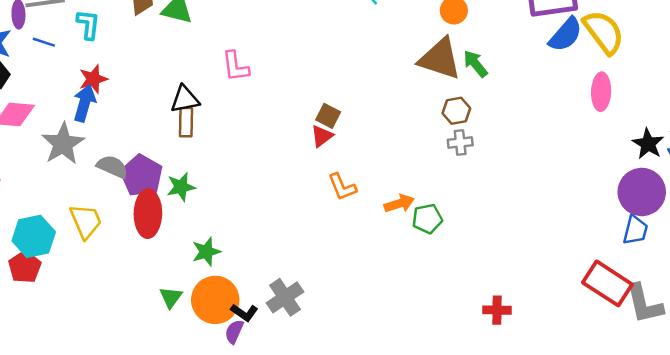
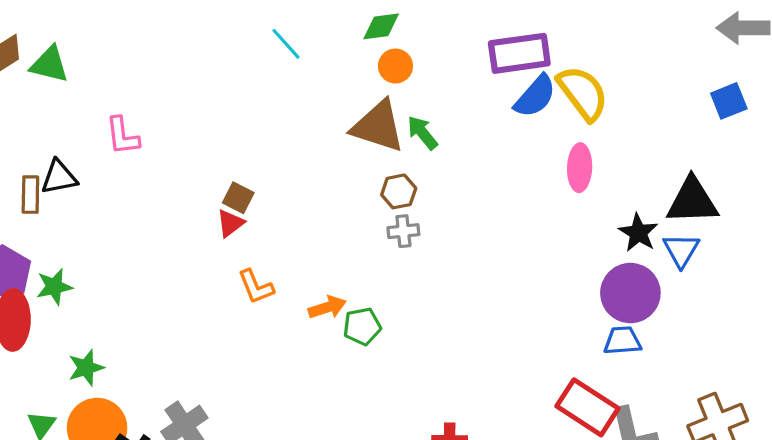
brown rectangle: (186, 122) -> (30, 195), moved
blue trapezoid: (635, 230) -> (622, 341), turned -108

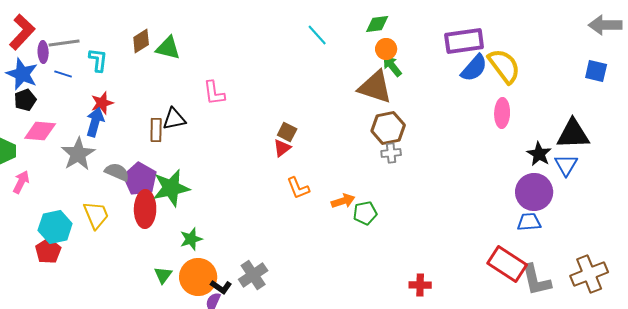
blue square: (729, 101) -> (596, 71), turned 35
green arrow: (422, 133) -> (392, 66), moved
brown hexagon: (399, 191) -> (388, 128), size x1.5
green star: (54, 287) -> (171, 188), size x1.6

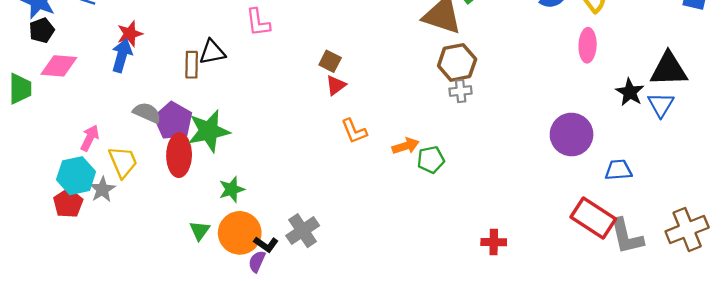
brown square: (287, 132) -> (330, 61), moved
gray star: (78, 154) -> (102, 189), moved, size x0.7
pink arrow: (21, 182) -> (90, 138), moved
purple circle: (534, 192) -> (572, 134), moved

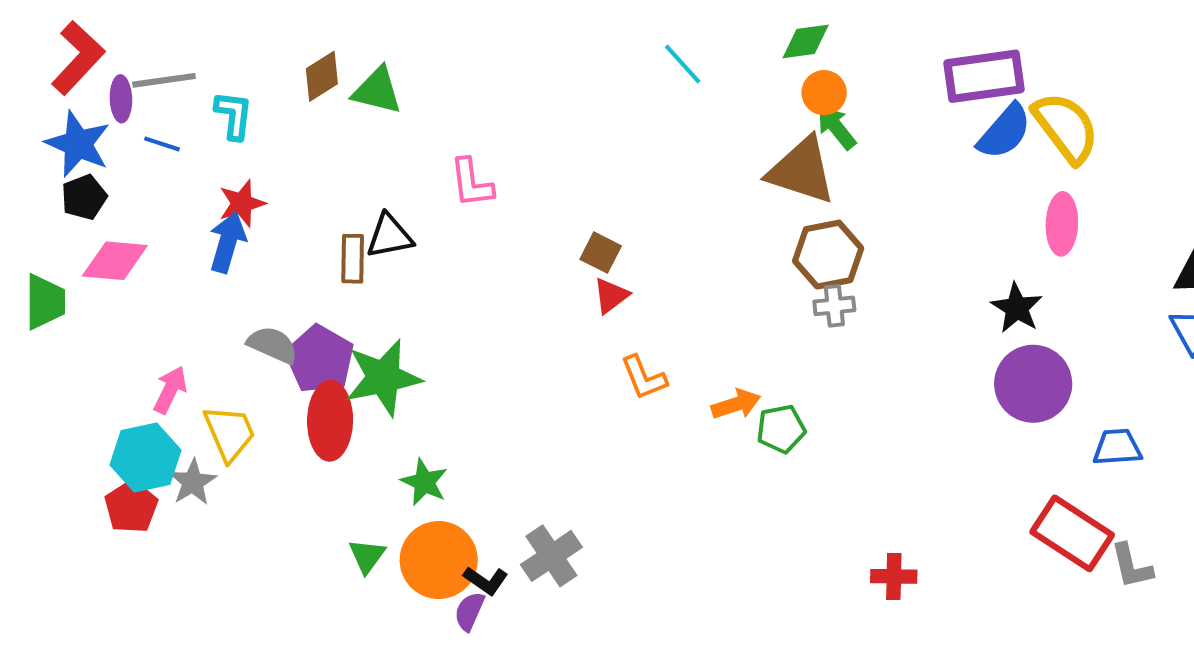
black star: (630, 92) -> (1017, 308), moved
green star: (232, 189) -> (424, 482), turned -30
gray L-shape: (626, 236) -> (1132, 566), size x0.7

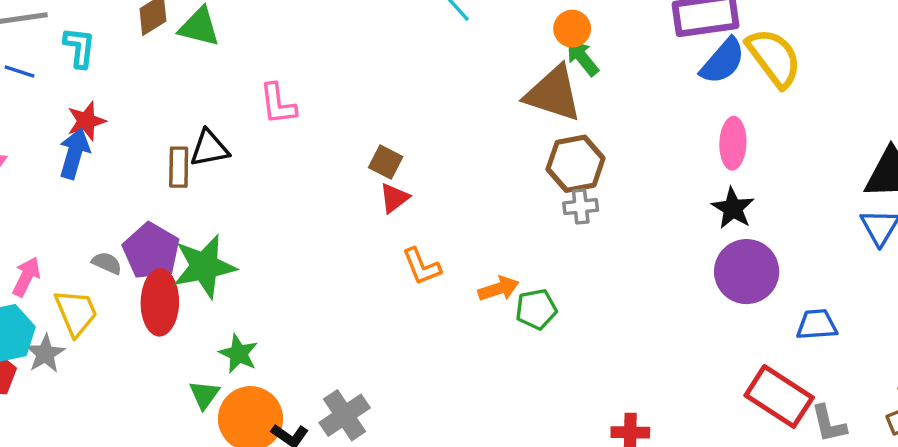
pink ellipse: (1062, 224) -> (733, 143), moved
gray semicircle: (273, 345) -> (107, 263), moved, size x0.7
green triangle: (367, 556) -> (204, 395), moved

